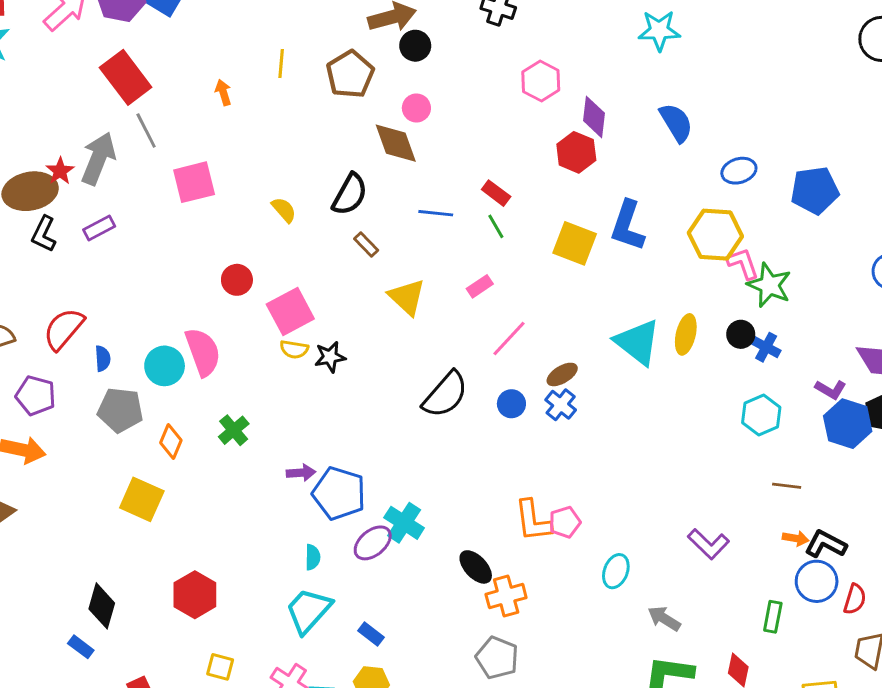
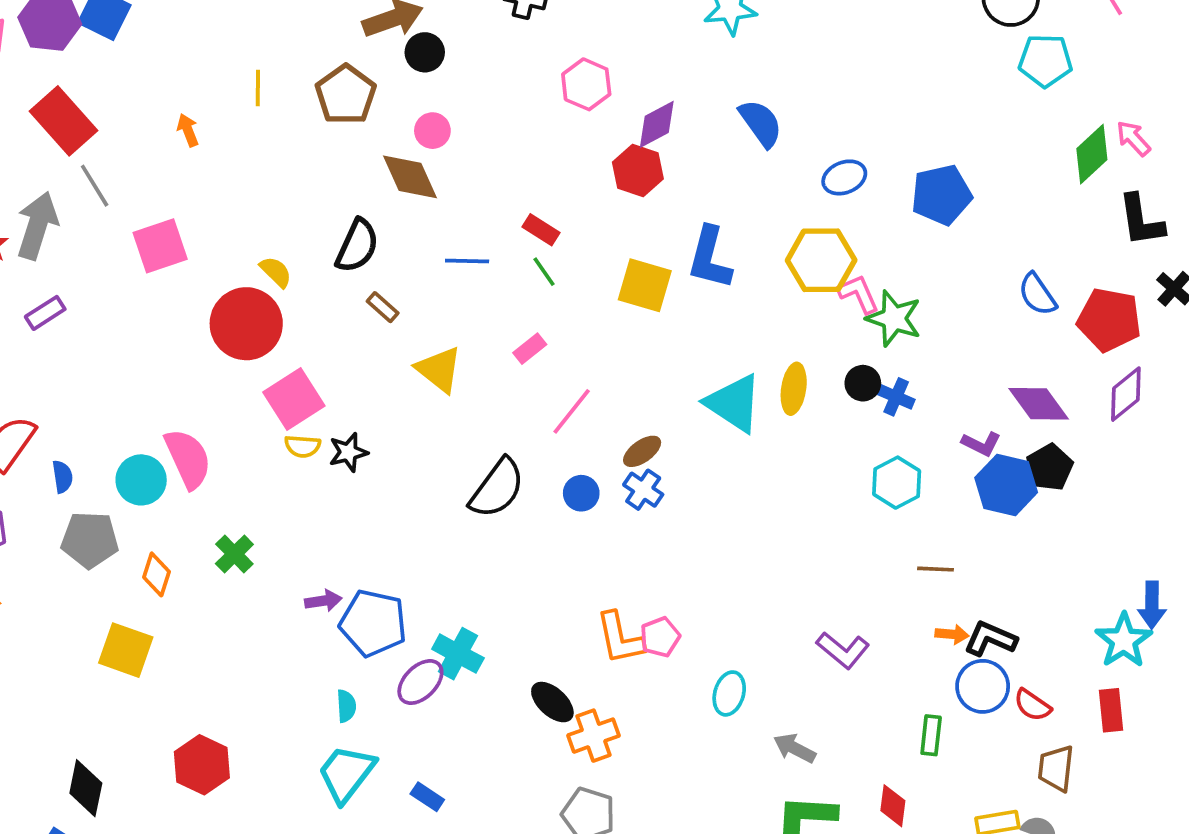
purple diamond: (594, 117) -> (657, 124), turned 60
red circle: (237, 280) -> (246, 324), moved, size x1.8
red semicircle: (855, 599) -> (1032, 705), turned 112

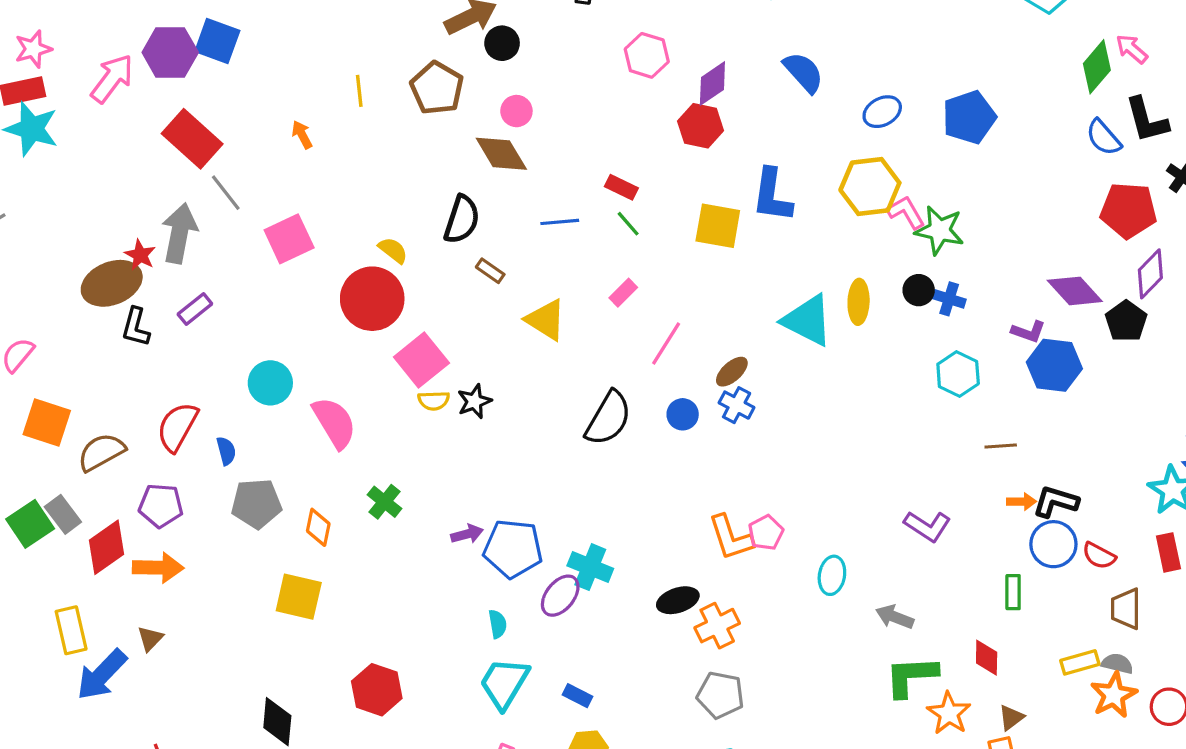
blue semicircle: (1037, 294) -> (1104, 137), moved
black pentagon: (1049, 467) -> (1126, 321), moved
cyan circle: (141, 480) -> (270, 383), moved
black ellipse: (552, 702) -> (678, 600), turned -54

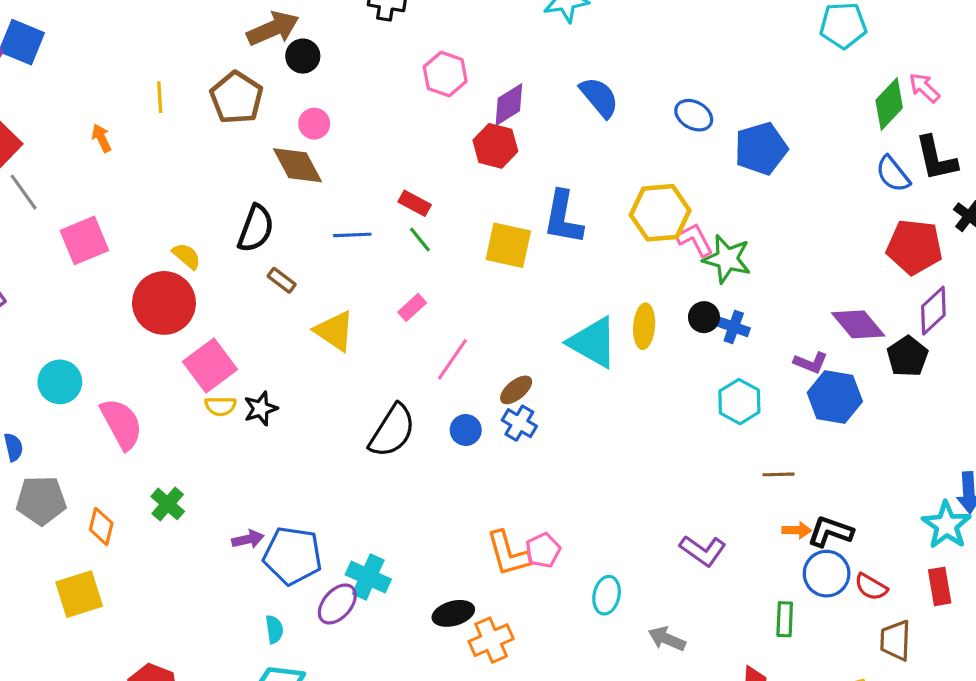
blue ellipse: (882, 112) -> (694, 115), moved, turned 54
yellow square: (299, 597) -> (79, 594), turned -33

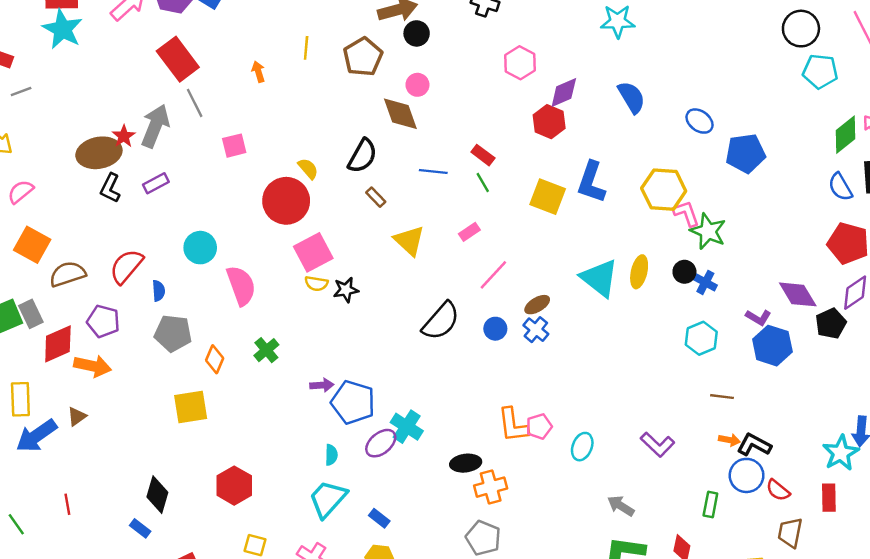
pink square: (84, 240) -> (234, 146), size x0.7
cyan ellipse: (607, 595) -> (582, 447), moved

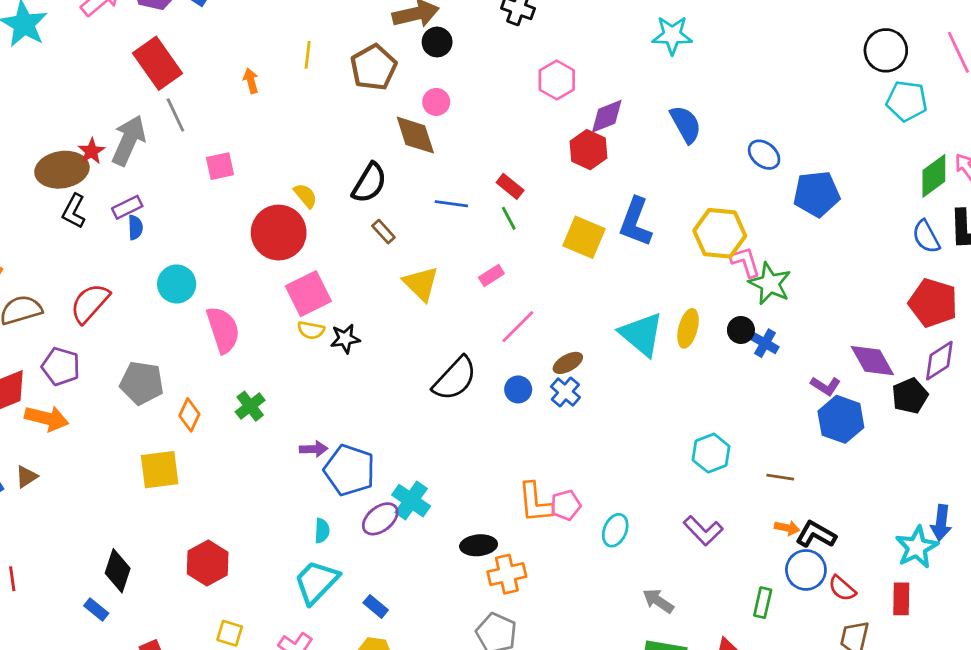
blue semicircle: (159, 291) -> (135, 227), moved
cyan hexagon: (701, 338) -> (711, 453), moved

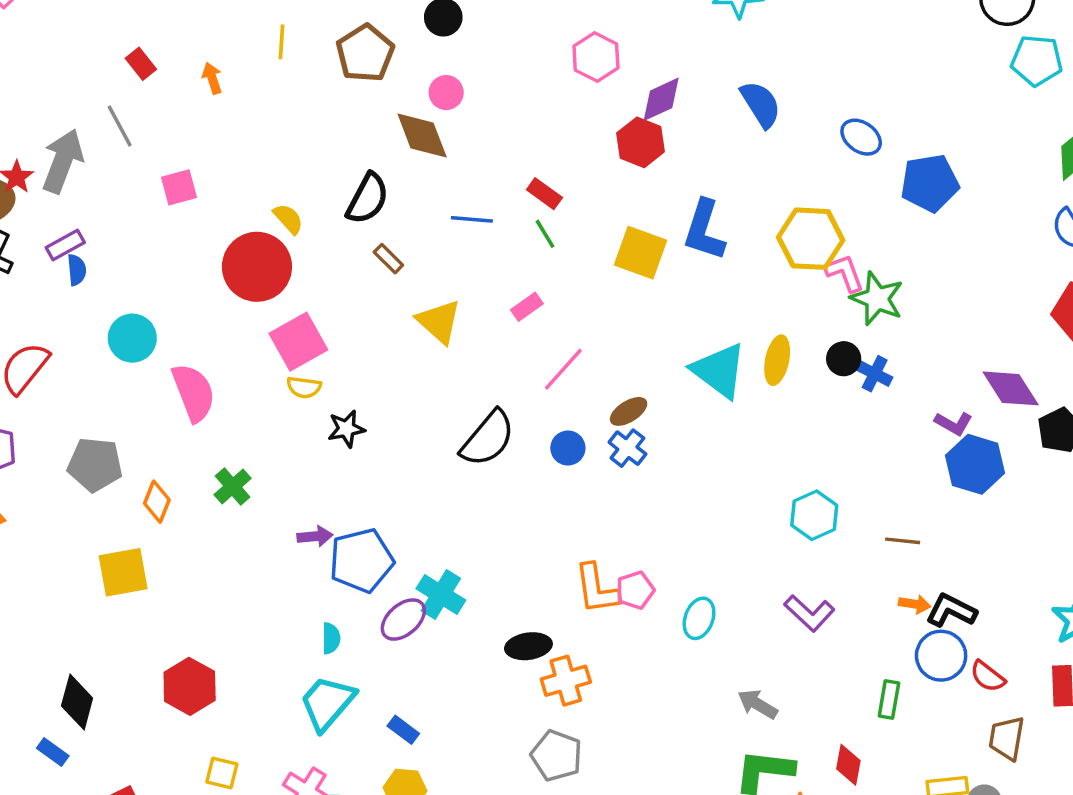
red rectangle: (157, 63) -> (141, 64), moved, size x0.5
black star: (345, 339) -> (346, 429), moved
blue pentagon: (349, 470) -> (361, 560), turned -30

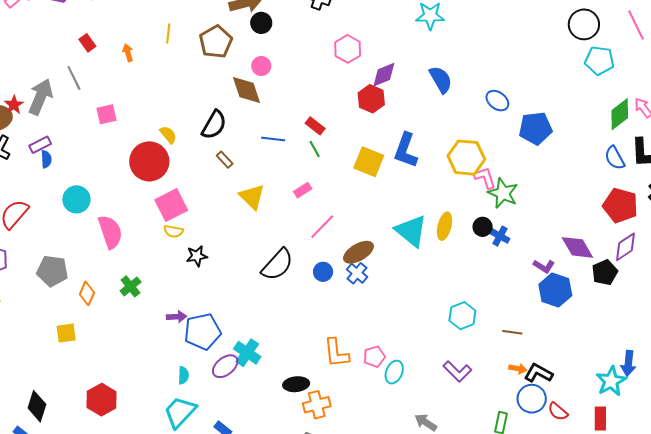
brown ellipse: (629, 411) -> (358, 252), size x1.4
yellow square: (123, 572) -> (66, 333), size x0.7
pink pentagon: (635, 590) -> (374, 357), moved

